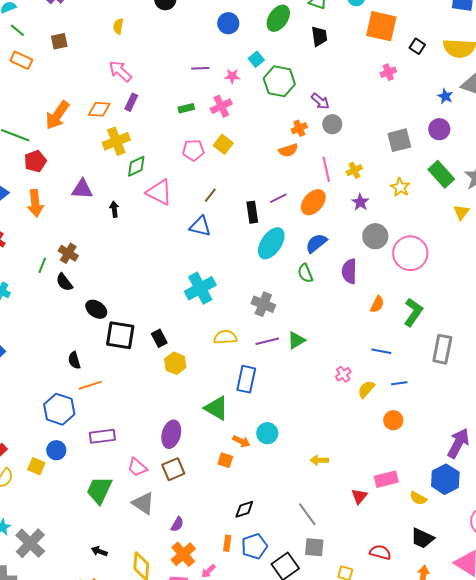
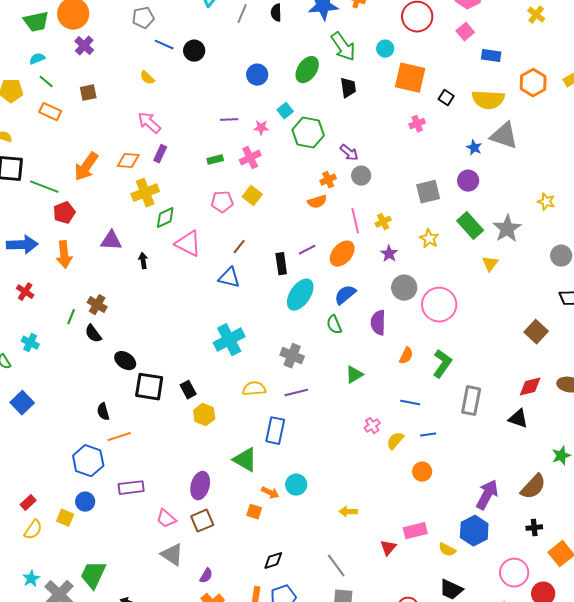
yellow semicircle: (118, 26) -> (147, 78), turned -56
green triangle: (296, 340) -> (354, 375), moved
green trapezoid: (99, 490) -> (93, 575), moved

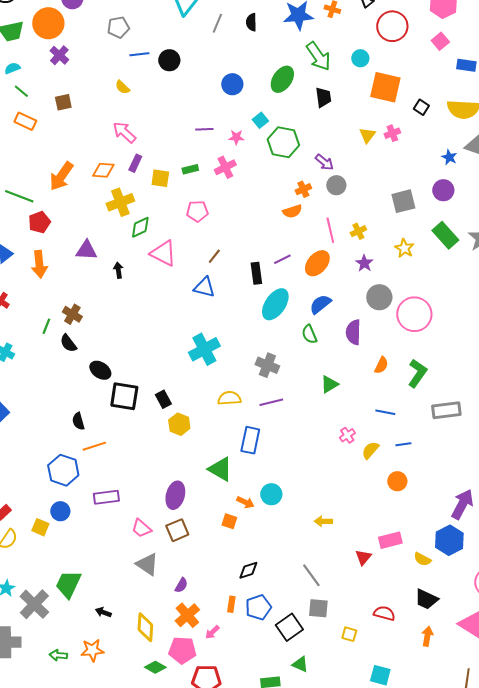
blue line: (164, 45) -> (139, 54), turned -30
yellow square: (252, 196) -> (160, 178), moved, turned -30
yellow triangle: (490, 264) -> (367, 135), moved
gray rectangle: (471, 401) -> (446, 410), turned 72

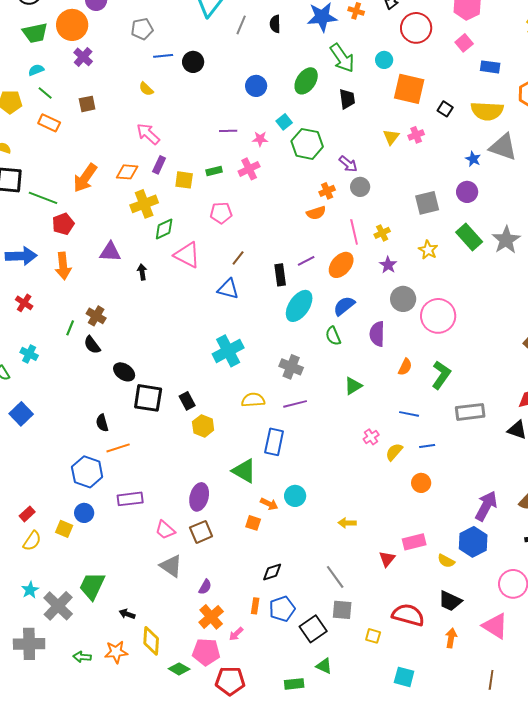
red semicircle: (384, 613) -> (408, 615), size x1.5
yellow diamond: (145, 627) -> (151, 641), moved

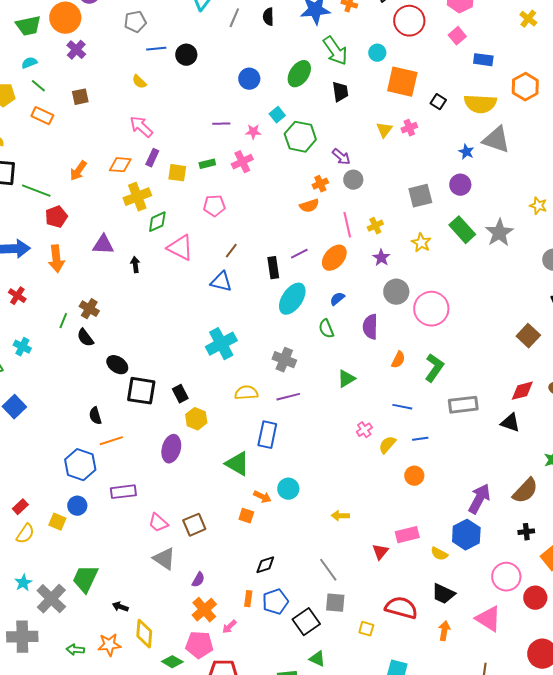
orange arrow: (85, 178) -> (78, 171), size x0.7
blue semicircle: (344, 306) -> (337, 299), size x0.7
purple ellipse: (199, 497) -> (171, 449), moved

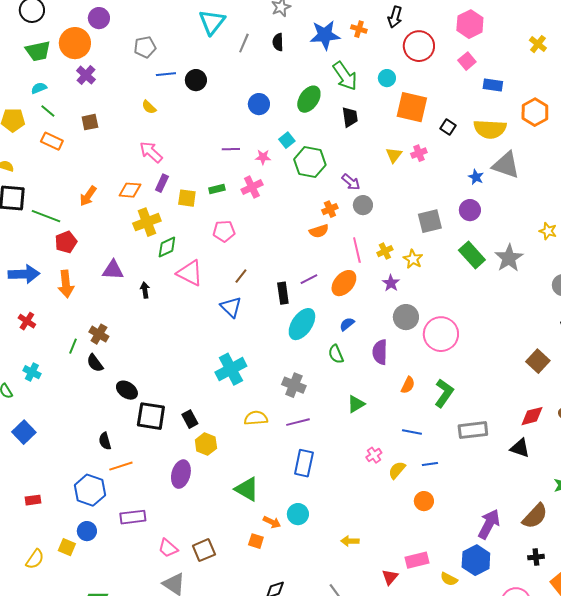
yellow star: (421, 243) -> (413, 259), moved
blue triangle: (221, 282) -> (231, 307), turned 30
blue rectangle: (267, 435) -> (304, 463), moved
red rectangle: (20, 507) -> (33, 500), moved, turned 35

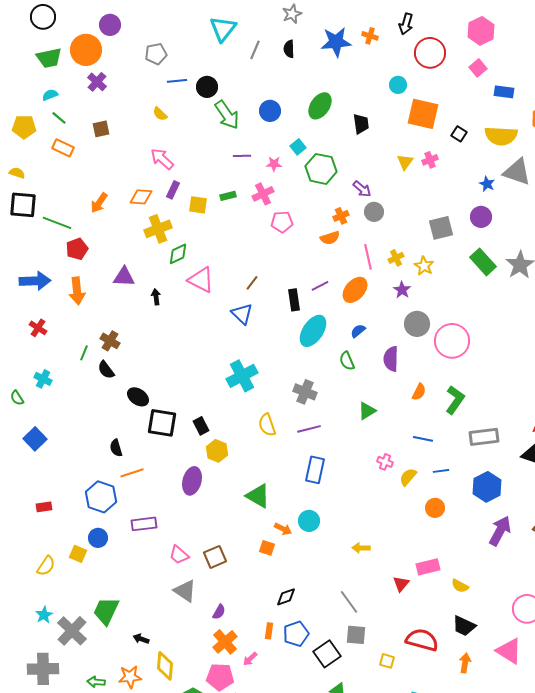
green arrow: (345, 76) -> (227, 115), moved
pink pentagon: (224, 231) -> (282, 222), moved
yellow semicircle: (256, 418) -> (267, 425), turned -105
pink cross: (374, 455) -> (385, 462), turned -35
blue hexagon: (476, 560) -> (487, 487), moved

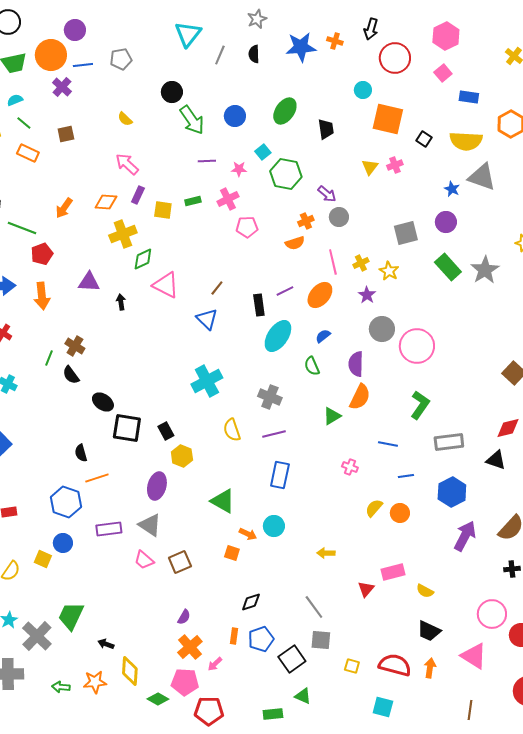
blue line: (177, 81) -> (83, 65), moved
orange semicircle: (419, 392) -> (360, 397), moved, size x1.5
yellow semicircle: (408, 477) -> (374, 508), moved
gray triangle: (185, 591) -> (150, 525), moved
red semicircle: (422, 640) -> (395, 665), moved

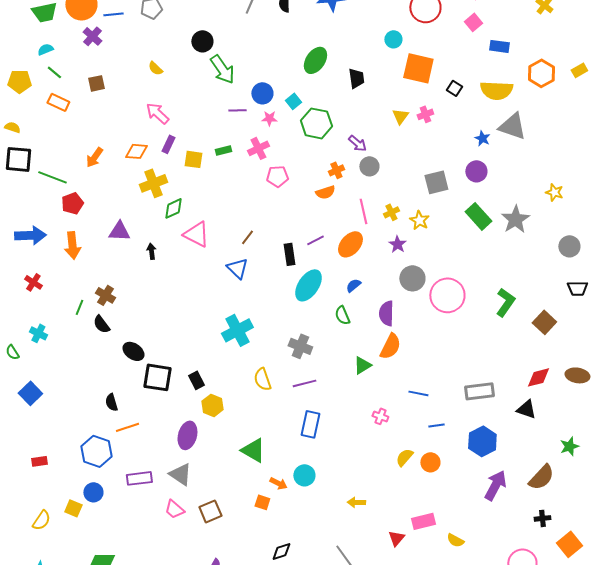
blue circle: (235, 116) -> (262, 93), moved
green L-shape: (420, 405) -> (505, 302), moved

